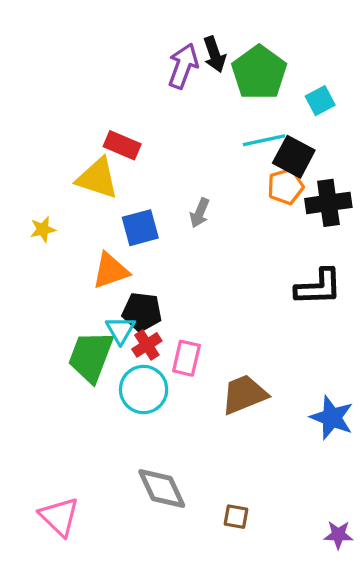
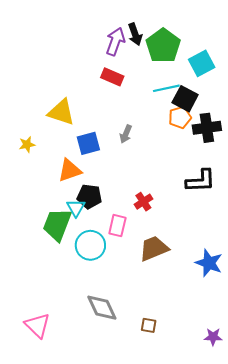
cyan square: (320, 101) -> (202, 63), size x1.4
red rectangle: (122, 145) -> (112, 77), moved
red cross: (147, 345) -> (143, 202), moved

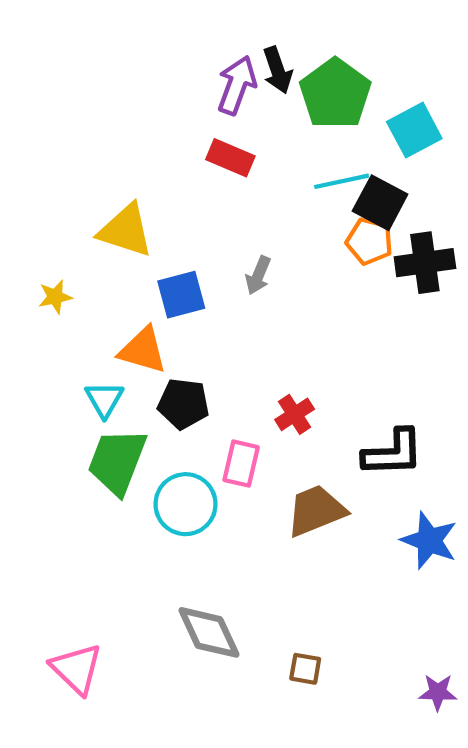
orange pentagon: (180, 117) -> (369, 241), turned 30
orange triangle: (70, 170) -> (143, 350), turned 35
black L-shape: (201, 181) -> (393, 453), moved
cyan triangle: (76, 208) -> (104, 399), moved

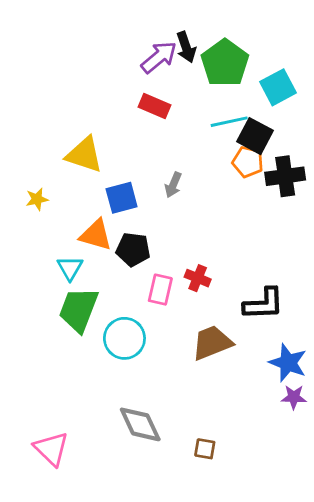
purple arrow: (237, 85) -> (159, 57), turned 30
black pentagon: (183, 404) -> (133, 249), moved
red cross: (295, 414) -> (198, 278), turned -35
pink rectangle: (241, 464) -> (160, 290), moved
purple star: (438, 692) -> (294, 397), moved

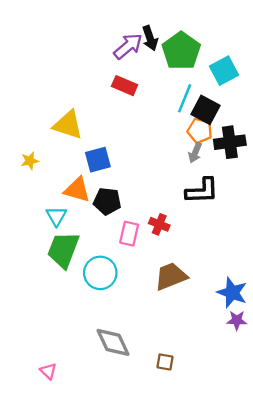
cyan line: (229, 122) -> (185, 98), turned -56
gray arrow: (173, 185) -> (195, 153), moved
black L-shape: (264, 304) -> (202, 191), moved
pink triangle: (51, 449) -> (48, 371), moved, size x0.6

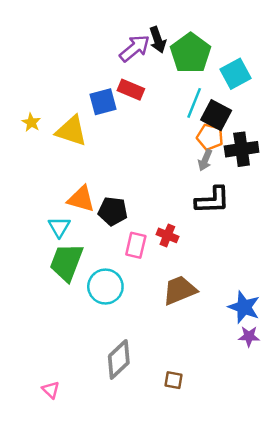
blue square: (98, 160) -> (103, 102), moved
yellow star: (30, 161) -> (31, 122), moved, turned -30
gray diamond: (113, 342) -> (119, 359), turned 72

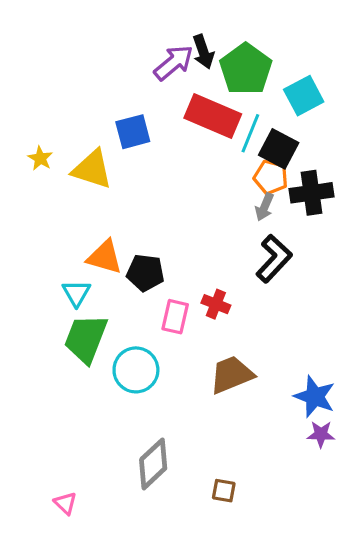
red rectangle: (131, 90) -> (213, 116), moved, size x1.6
black L-shape: (212, 200) -> (274, 259), turned -45

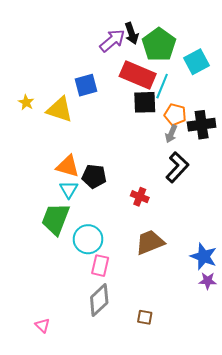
black square: (279, 149) -> (145, 102), moved, turned -30
cyan triangle: (76, 293) -> (69, 190), moved
pink rectangle: (175, 317) -> (100, 266), moved

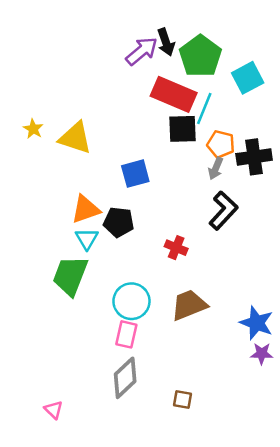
blue square: (86, 85) -> (135, 174), moved
orange triangle: (68, 166) -> (86, 209), turned -35
cyan circle: (88, 239) -> (131, 301), moved

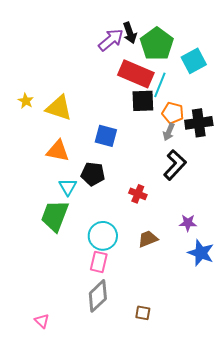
blue square: (135, 174) -> (106, 136), turned 30
orange triangle: (86, 209) -> (58, 151), moved, turned 30
brown trapezoid: (189, 305) -> (148, 239), size x0.7
purple star: (262, 354) -> (188, 223), moved

